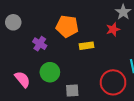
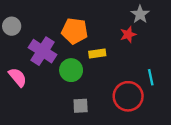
purple cross: (40, 44) -> (43, 51), size x1.6
green circle: (50, 72) -> (71, 70), moved
pink semicircle: (22, 79) -> (18, 77), moved

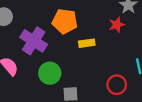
green circle: (71, 70) -> (50, 73), moved
red circle: (128, 96) -> (117, 85), size x0.7

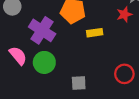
green circle: (50, 73) -> (44, 62), moved

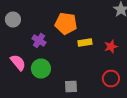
red star: (124, 14) -> (111, 46), moved
purple cross: (42, 30) -> (39, 40), size x0.6

